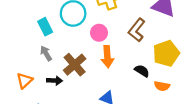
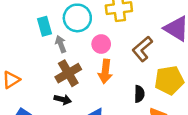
gray arrow: (46, 53) -> (61, 44), moved
black semicircle: (142, 71) -> (139, 94), turned 48
black arrow: (55, 81) -> (63, 99), moved

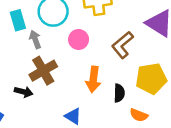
orange arrow: (105, 71) -> (93, 79), moved
black arrow: (63, 99) -> (24, 92), moved

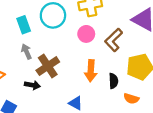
gray arrow: (35, 39) -> (27, 52), moved
pink circle: (79, 39) -> (86, 34), moved

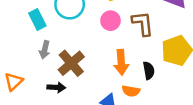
brown L-shape: (114, 40) -> (143, 23), turned 135
gray arrow: (27, 52) -> (45, 50), turned -136
orange semicircle: (131, 99) -> (131, 91), moved

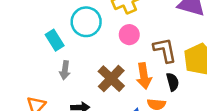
brown L-shape: (143, 23) -> (165, 50), moved
brown cross: (71, 63) -> (111, 79), moved

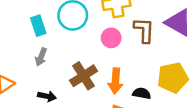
brown L-shape: (165, 50) -> (144, 30), moved
black semicircle: (173, 82) -> (142, 93), turned -78

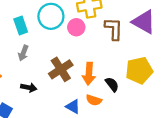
pink circle: (111, 38) -> (76, 27), moved
black semicircle: (142, 93) -> (112, 84), turned 42

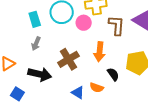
orange arrow: (89, 74) -> (100, 52), moved
black arrow: (29, 88) -> (40, 74), size x1.6

